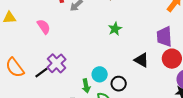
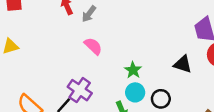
pink semicircle: (44, 27) -> (93, 46), moved
green star: (115, 29) -> (133, 70), moved

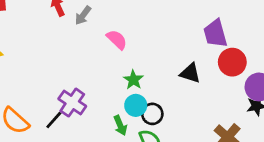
pink semicircle: (93, 46) -> (117, 40), moved
black circle: (161, 99) -> (152, 114), moved

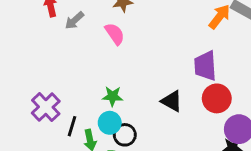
pink semicircle: (117, 40) -> (115, 34), moved
green star: (133, 80) -> (113, 96), turned 30
black line: (54, 120) -> (72, 126), moved, turned -36

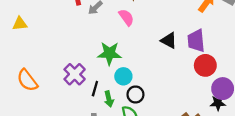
green star: (113, 96) -> (109, 53), moved, size x1.5
black triangle: (172, 101) -> (169, 40), moved
cyan circle: (110, 123) -> (123, 76), moved

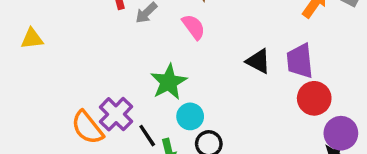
green star: (109, 53) -> (169, 82), turned -30
orange semicircle: (27, 80) -> (87, 128), moved
black line: (95, 89) -> (147, 136), turned -49

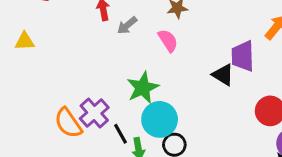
purple trapezoid: (300, 61) -> (243, 56), moved
cyan circle: (190, 116) -> (160, 119), size x1.5

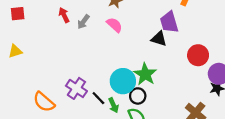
green star: (143, 88) -> (145, 74), moved
orange semicircle: (68, 123) -> (44, 102), moved

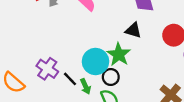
black triangle: (159, 39) -> (133, 30), moved

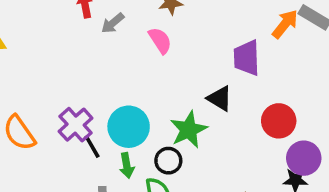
cyan circle: (95, 61) -> (129, 127), moved
black line: (70, 79) -> (92, 147), moved

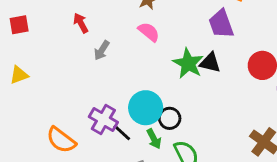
gray arrow: (113, 23) -> (102, 50), moved
green star: (189, 130) -> (188, 63), moved
black circle: (168, 161) -> (170, 118), moved

